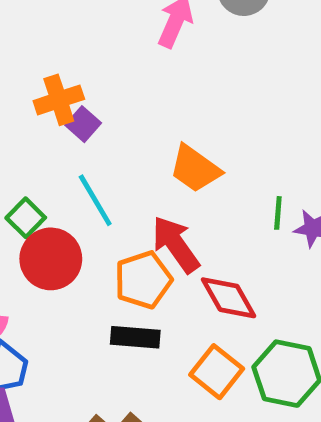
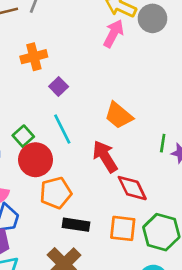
orange cross: (59, 100) -> (34, 57), moved
orange pentagon: (143, 280) -> (56, 193), moved
black rectangle: (135, 337) -> (76, 225), moved
orange square: (217, 372) -> (123, 228), turned -36

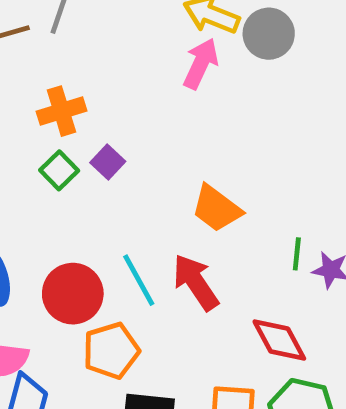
cyan line: (62, 129) -> (139, 280), moved
green square: (23, 136) -> (59, 170), moved
red diamond: (132, 188) -> (279, 340), moved

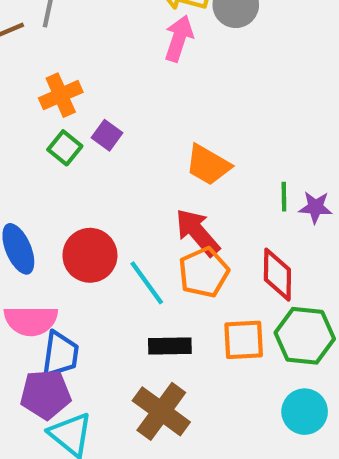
cyan line: (139, 280) -> (147, 283), moved
red diamond: (279, 340) -> (277, 275), turned 36
orange pentagon: (111, 351) -> (204, 272), moved

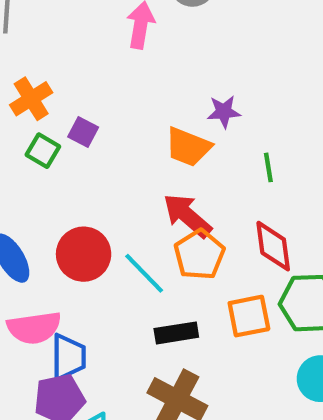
purple star: (315, 207) -> (224, 112), moved

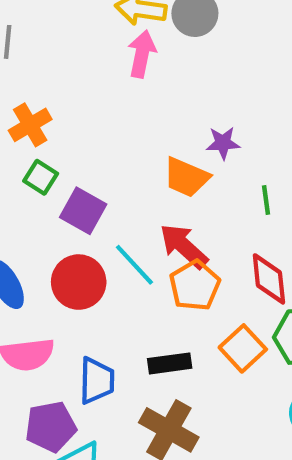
purple square: (83, 132) -> (83, 211), moved, size x1.5
cyan line: (144, 273) -> (134, 265), moved
orange square: (249, 316) -> (243, 348), turned -33
blue trapezoid: (68, 357) -> (97, 381), moved

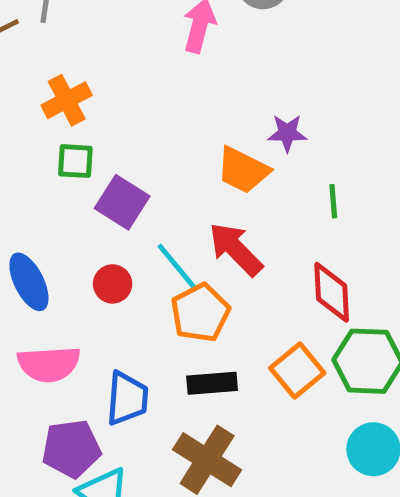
green square: (41, 177) -> (75, 161), turned -32
red circle: (79, 282) -> (113, 284), size x0.6
orange pentagon: (195, 286) -> (200, 313), moved

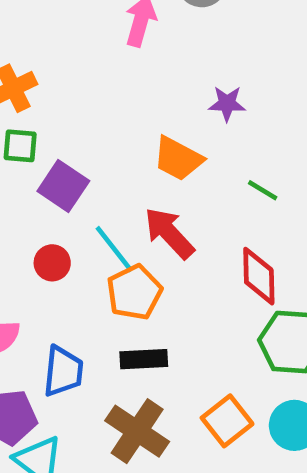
purple star: (287, 133) -> (227, 104), moved
green line: (333, 201) -> (263, 190), turned -56
orange square: (297, 371) -> (227, 421), moved

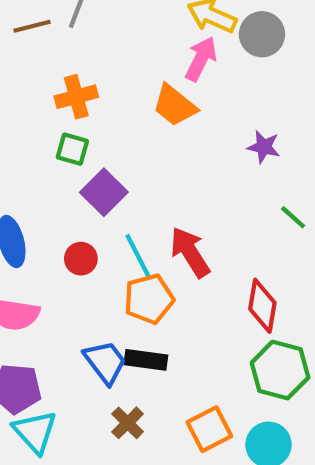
orange trapezoid: (178, 159) -> (175, 106), moved
green line: (263, 190) -> (293, 217), moved
blue trapezoid: (63, 371) -> (105, 362), moved, turned -54
brown cross: (137, 431) -> (128, 423), size x0.6

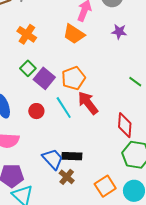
orange cross: (76, 97) -> (27, 34), turned -36
purple star: (264, 147) -> (119, 32), moved
green square: (72, 149) -> (28, 68), moved, turned 35
orange pentagon: (149, 299) -> (73, 78), moved
brown cross: (128, 423) -> (67, 177), moved

